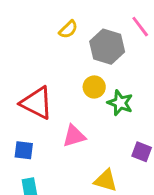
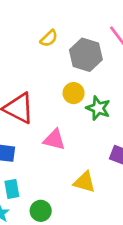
pink triangle: (74, 136) -> (54, 140), turned 30

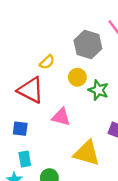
yellow semicircle: (49, 38) -> (47, 62), moved
yellow triangle: (84, 182) -> (87, 153), size x1.4

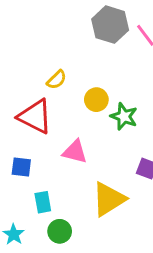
gray hexagon: (88, 45) -> (110, 25), moved
yellow triangle: (87, 153) -> (109, 199), turned -48
cyan rectangle: (25, 159) -> (43, 202), moved

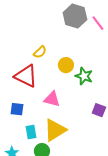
yellow triangle: (109, 199) -> (55, 130), moved

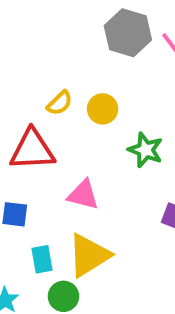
yellow circle: (66, 65) -> (103, 109), moved
red triangle: (26, 76) -> (32, 150), turned -30

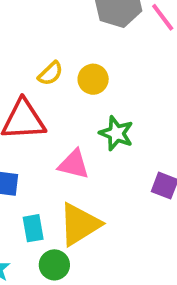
green star: (146, 150) -> (116, 133), moved

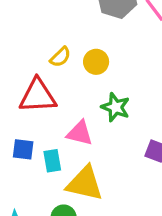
yellow triangle: (80, 224) -> (85, 183), turned 45
cyan rectangle: (33, 228) -> (52, 161), moved

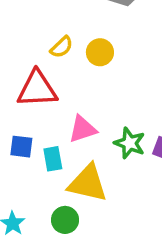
green star: (116, 107) -> (130, 143), moved
pink triangle: (80, 133) -> (82, 129), turned -32

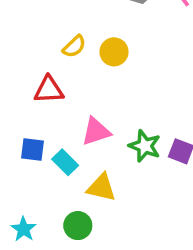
red triangle: (37, 89) -> (49, 90), size x0.7
cyan rectangle: (53, 159) -> (65, 162), turned -35
yellow triangle: (88, 183) -> (101, 188), size x0.7

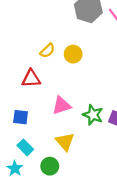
cyan rectangle: (65, 162) -> (25, 147), moved
yellow triangle: (101, 188) -> (65, 142), turned 36

